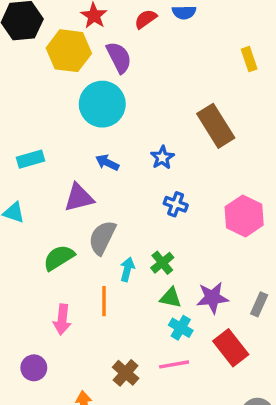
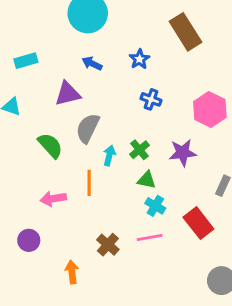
green semicircle: (59, 258) -> (50, 145), turned 80
purple star: (212, 298) -> (183, 153), moved
pink arrow: (62, 319) -> (53, 199), turned 75

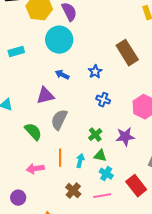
cyan rectangle: (26, 61) -> (16, 52), moved
cyan arrow: (109, 156) -> (80, 161), moved
brown cross: (108, 245) -> (73, 191), moved

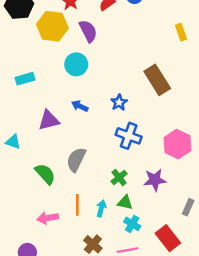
cyan circle: (59, 40) -> (76, 64), size x0.7
purple triangle: (45, 96) -> (49, 120), moved
blue cross: (103, 100) -> (129, 136), size x1.5

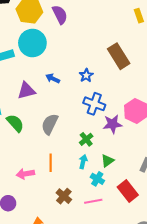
cyan circle: (76, 64) -> (32, 43), moved, size x1.4
green semicircle: (45, 174) -> (15, 123), moved
purple star: (155, 180) -> (113, 124), moved
green triangle: (125, 202) -> (107, 161), moved, turned -48
cyan arrow: (101, 208) -> (83, 162), moved

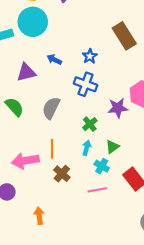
blue cross: (94, 104) -> (85, 84), moved
pink arrow: (25, 174) -> (25, 161), size x1.4
brown cross: (64, 196) -> (62, 174), moved

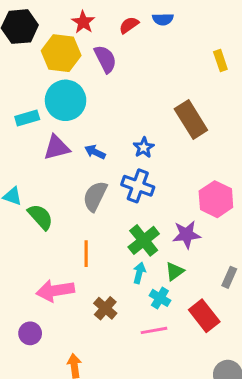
purple triangle: (26, 72) -> (57, 148), moved
gray semicircle: (51, 108) -> (95, 196), moved
purple star: (118, 108) -> (186, 235), moved
green cross: (90, 124) -> (144, 240), size x1.5
orange line: (52, 149) -> (86, 254), moved

